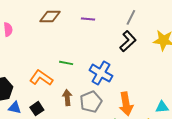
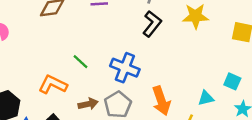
green line: (66, 63) -> (80, 62), turned 40
brown arrow: (67, 98) -> (88, 104), turned 91

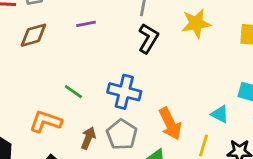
cyan triangle: (206, 98) -> (220, 114), turned 49
brown arrow: (88, 104) -> (88, 138), turned -48

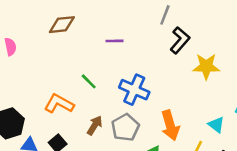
yellow star: (196, 23) -> (206, 66), moved
purple line: (86, 24) -> (115, 41), moved
black L-shape: (148, 38) -> (180, 40), moved

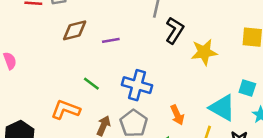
brown diamond: (62, 25) -> (75, 30), moved
orange arrow: (170, 125) -> (177, 115), size x0.7
cyan triangle: (216, 125) -> (222, 108), size x1.6

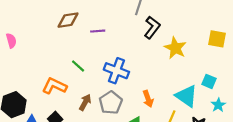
yellow star: (204, 52) -> (175, 48), turned 30

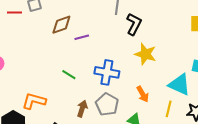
brown diamond: (68, 20) -> (61, 25), moved
yellow star: (175, 48) -> (145, 54), moved
orange L-shape: (54, 86) -> (34, 101), moved

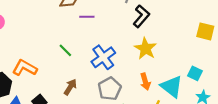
blue cross: (107, 72) -> (103, 57), turned 30
orange arrow: (143, 94) -> (145, 82), moved
gray pentagon: (107, 104) -> (110, 89), moved

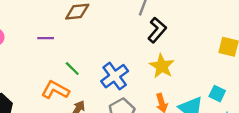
purple line: (87, 17) -> (46, 38), moved
orange L-shape: (25, 68) -> (55, 90), moved

